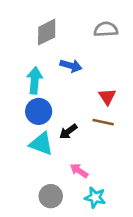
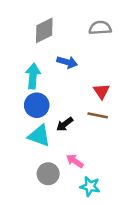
gray circle: (51, 196) -> (48, 174), moved

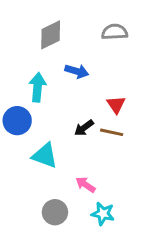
blue circle: (37, 105) -> (17, 121), moved
black arrow: (65, 124) -> (84, 128), moved
gray circle: (48, 174) -> (55, 212), moved

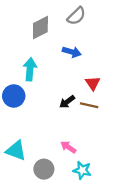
gray semicircle: (115, 32) -> (76, 16), moved, turned 138
blue arrow: (77, 71) -> (72, 52), moved
cyan triangle: (45, 156) -> (16, 151), moved

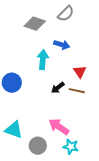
gray diamond: (40, 28) -> (35, 24), turned 45
cyan arrow: (30, 69) -> (43, 60), moved
pink arrow: (68, 147) -> (59, 127), size x1.5

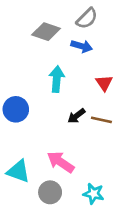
blue arrow: (62, 45) -> (82, 46), moved
red triangle: (80, 72) -> (104, 83), moved
pink arrow: (59, 127) -> (61, 162), moved

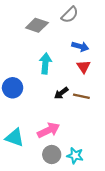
blue arrow: (82, 46) -> (80, 46), moved
pink arrow: (61, 162) -> (49, 130), turned 120
gray circle: (50, 192) -> (52, 155), moved

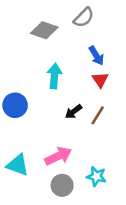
blue arrow: (80, 46) -> (96, 56), turned 42
brown line: (81, 96) -> (98, 115), turned -70
cyan star: (75, 156) -> (96, 176), moved

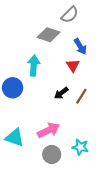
gray diamond: (44, 30) -> (49, 35), moved
cyan arrow: (54, 76) -> (34, 66), moved
red triangle: (100, 80) -> (73, 66), moved

